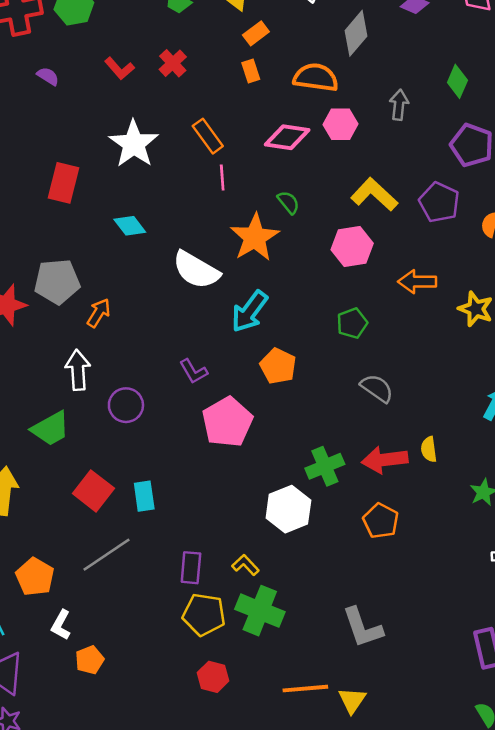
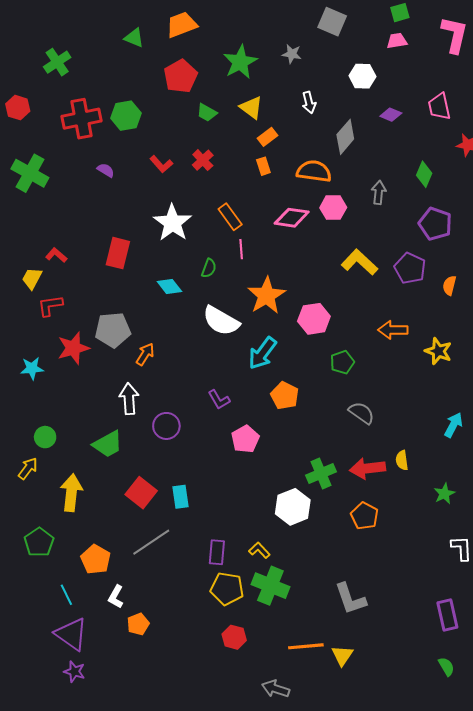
green semicircle: (288, 202) -> (209, 268), moved, turned 60
pink hexagon: (352, 247) -> (314, 319), moved
pink pentagon: (227, 422) -> (245, 439), size x0.7

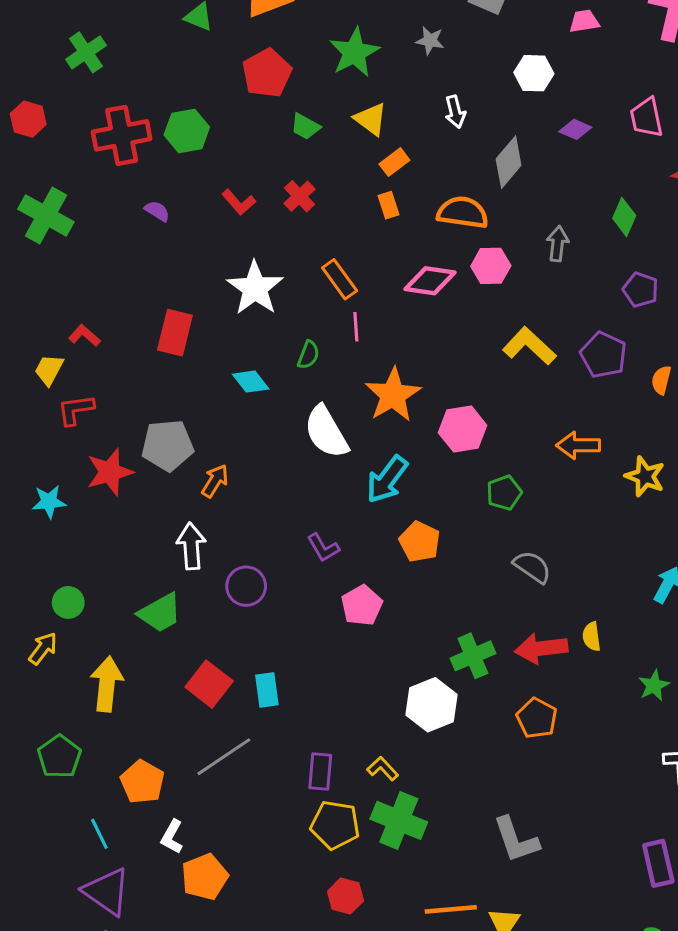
purple pentagon: (435, 224) -> (641, 290), size x0.7
white semicircle: (221, 321) -> (326, 432), turned 30
orange pentagon: (138, 624) -> (205, 877), size x1.4

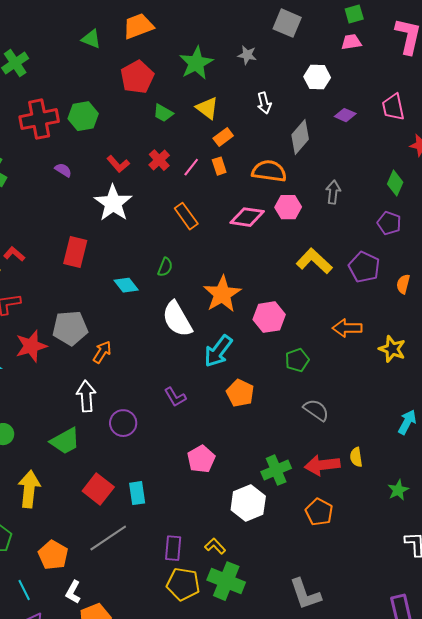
green diamond: (624, 217) -> (395, 183), moved
white star: (255, 288) -> (113, 203), moved
pink line: (356, 327) -> (191, 167), moved, turned 42
pink pentagon: (362, 605) -> (201, 459), moved

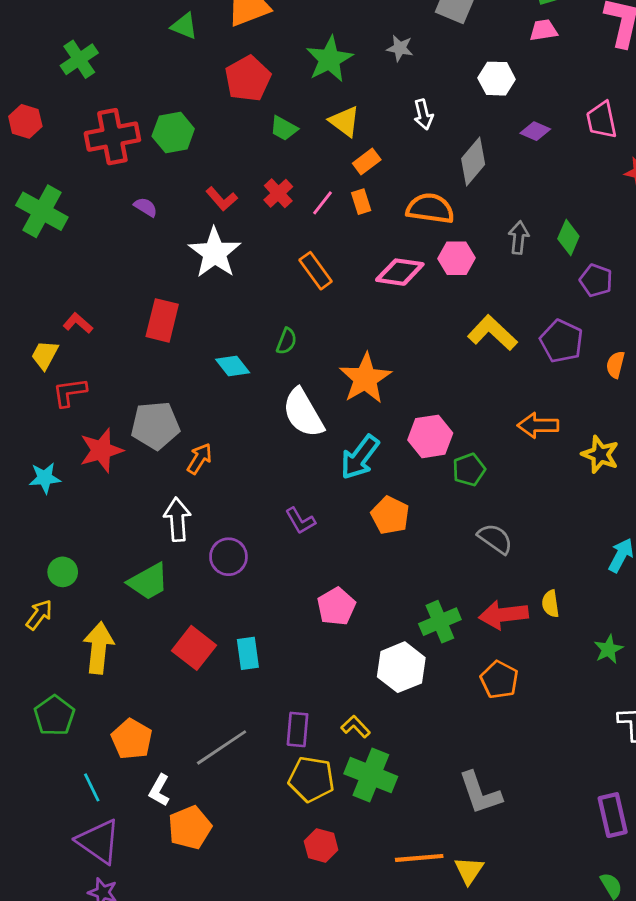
green diamond: (395, 183) -> (568, 237), moved
pink hexagon: (269, 317) -> (430, 436), moved
gray line: (108, 538) -> (222, 747), moved

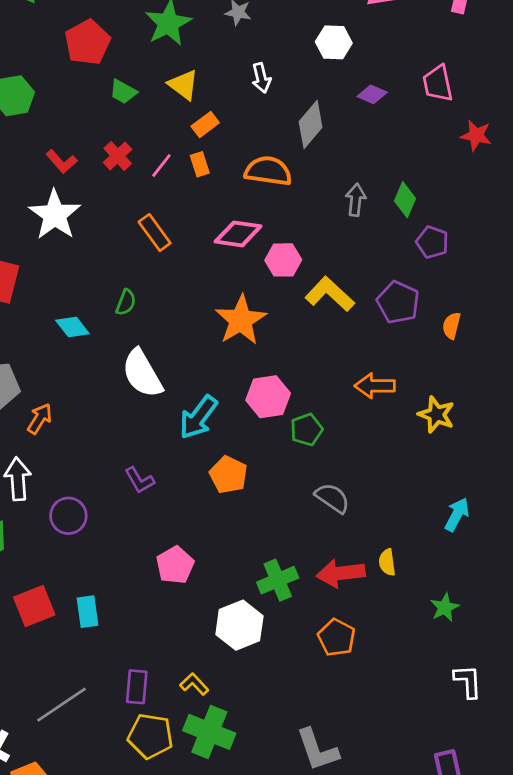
pink hexagon: (456, 258) -> (283, 260), moved
orange star: (365, 378) -> (241, 320), moved
red square: (194, 648) -> (34, 606), turned 30

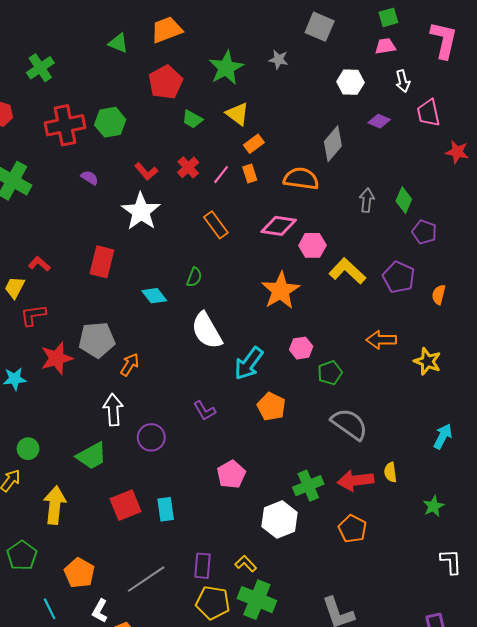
white arrow: (261, 78) -> (403, 81), moved
pink hexagon: (268, 397) -> (301, 348), size x0.7
gray semicircle: (332, 498) -> (349, 424), size x1.4

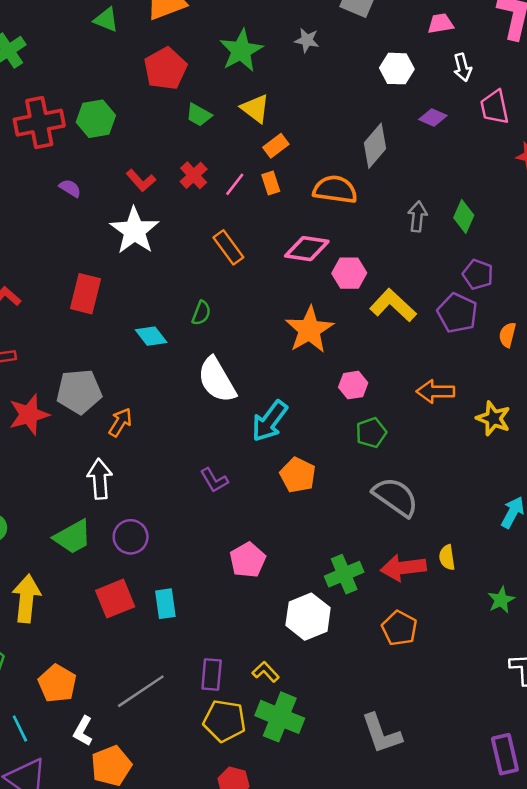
purple pentagon: (424, 232) -> (478, 274), moved
pink hexagon: (301, 348) -> (353, 385), moved
purple circle: (151, 437) -> (131, 537), moved

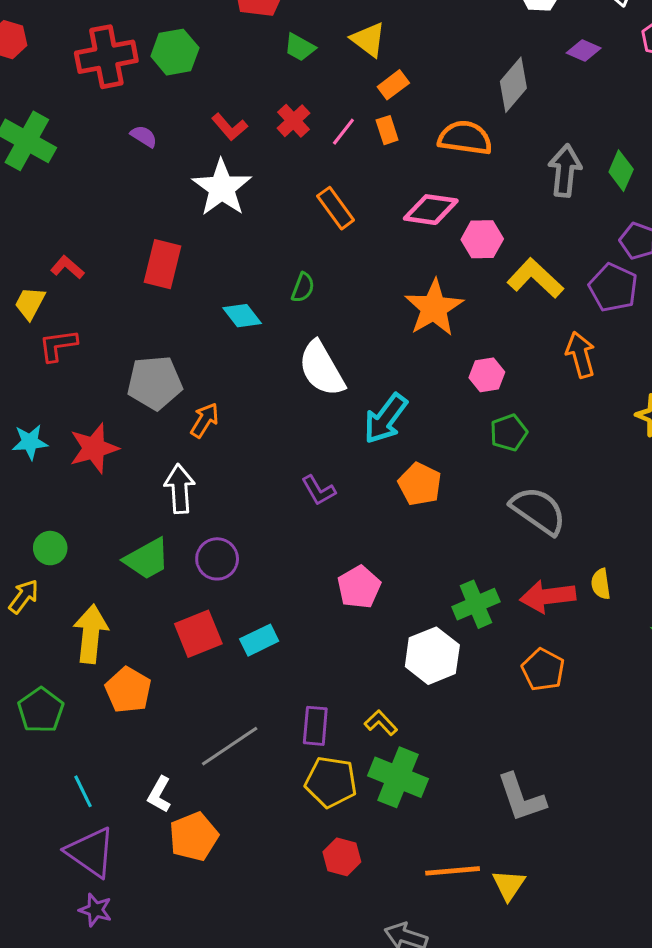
gray arrow: (417, 217) -> (565, 171), size x1.4
orange arrow: (435, 391) -> (580, 355), moved, turned 75
red star: (29, 415) -> (94, 448), moved
cyan rectangle: (165, 604) -> (259, 640), turned 72
orange pentagon: (57, 683) -> (128, 690), moved

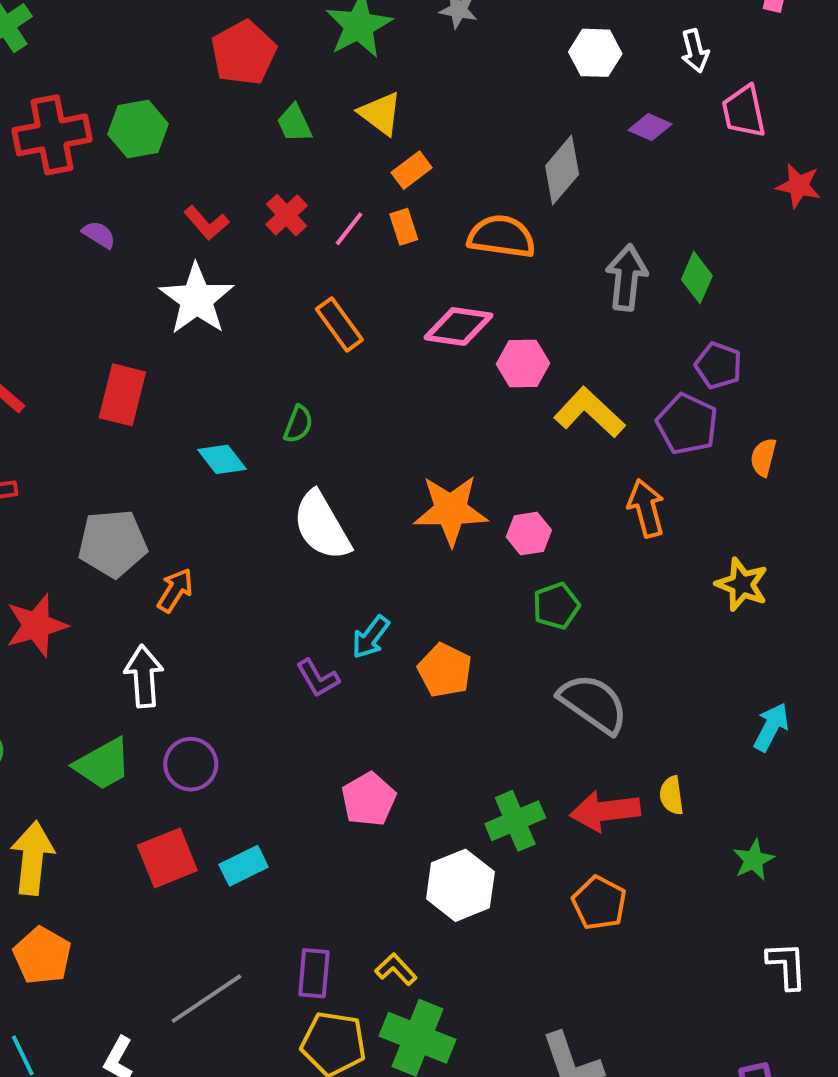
green trapezoid: (300, 47) -> (294, 123), turned 36
orange star: (434, 308) -> (451, 510), moved, turned 30
cyan arrow: (386, 419) -> (371, 637), moved, size x0.7
orange pentagon: (128, 690) -> (42, 956), moved

